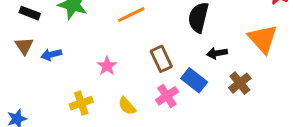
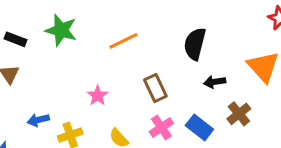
blue arrow: (51, 55) -> (38, 120), moved
blue rectangle: (194, 80) -> (199, 127), moved

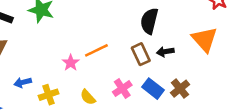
orange line: (123, 41) -> (96, 50), moved
brown rectangle: (155, 88) -> (141, 54), moved
brown cross: (239, 114) -> (180, 89), moved

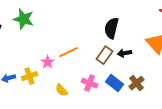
brown rectangle: (141, 54) -> (105, 55), turned 60
pink cross: (122, 89) -> (90, 83), turned -35
yellow cross: (49, 95) -> (30, 76), moved

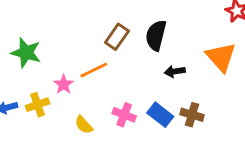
green star: (24, 19) -> (26, 53), moved
brown rectangle: (105, 55) -> (117, 37), moved
brown cross: (137, 83) -> (192, 115), turned -35

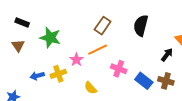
brown rectangle: (117, 37) -> (103, 26), moved
black arrow: (175, 71) -> (167, 55), moved, turned 136
pink cross: (124, 115) -> (119, 69), moved

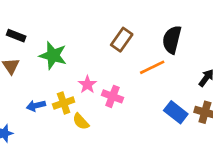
orange line: (98, 50) -> (152, 67), moved
pink cross: (119, 69) -> (112, 96), moved
yellow semicircle: (91, 88) -> (81, 121), moved

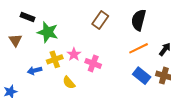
black rectangle: (16, 36) -> (27, 17), moved
orange line: (152, 67) -> (139, 48), moved
yellow cross: (64, 103) -> (55, 59), moved

